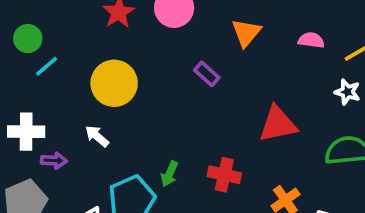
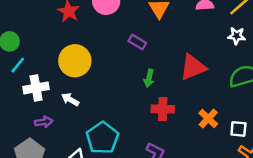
cyan line: (47, 66) -> (18, 65), moved
white cross: (26, 132) -> (36, 88), moved
green arrow: (170, 174) -> (149, 78), moved

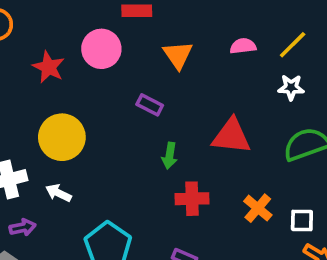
red triangle: (193, 67) -> (231, 136), turned 32

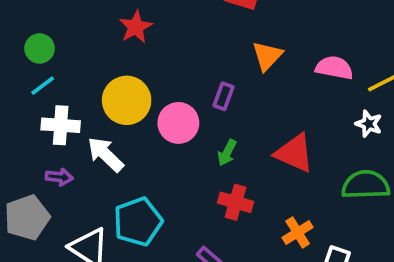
pink semicircle: (243, 46) -> (334, 68), size x1.4
pink circle: (101, 49) -> (178, 123), moved
purple rectangle: (150, 105) -> (223, 96), turned 65
white arrow: (58, 193) -> (106, 154), size x1.5

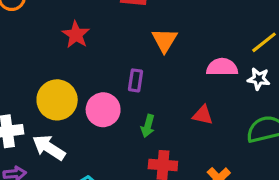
red star: (136, 27) -> (76, 35), moved
pink semicircle: (334, 68) -> (222, 67), moved
red triangle: (294, 153) -> (203, 115), size x0.6

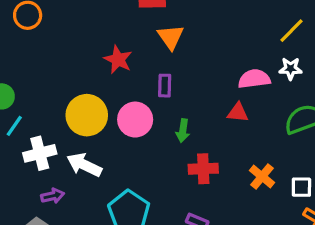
red star: (76, 35) -> (118, 60), moved
orange triangle: (164, 40) -> (171, 37), moved
pink semicircle: (222, 67) -> (254, 79), moved

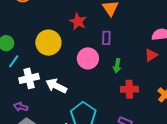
red triangle: (238, 113) -> (151, 55), turned -40
yellow circle: (87, 115) -> (48, 43), moved
purple arrow: (53, 196) -> (21, 107), moved, turned -152

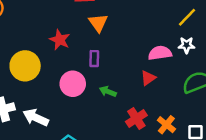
green arrow: (117, 66) -> (108, 92), turned 104
red cross: (129, 89) -> (136, 119), moved, turned -30

